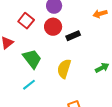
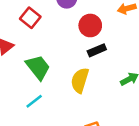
red circle: (53, 27) -> (90, 25), moved
black rectangle: (73, 36) -> (97, 50), moved

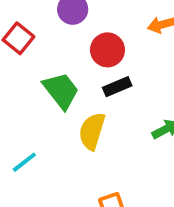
green trapezoid: (38, 67) -> (61, 91), moved

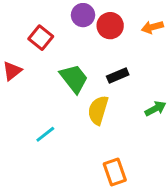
red circle: (107, 50) -> (110, 26), moved

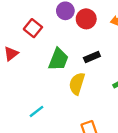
green trapezoid: (74, 78) -> (58, 59), turned 60
cyan line: (45, 134) -> (36, 111), moved

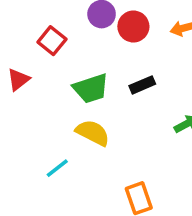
green trapezoid: (58, 59) -> (91, 88), turned 50
yellow semicircle: (77, 84) -> (93, 133), moved, turned 100

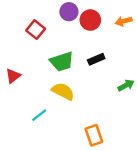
red triangle: (18, 80) -> (13, 76), moved

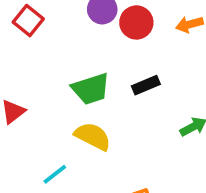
red square: (36, 30) -> (28, 21), moved

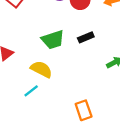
yellow semicircle: (93, 136) -> (41, 69), moved

